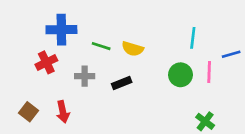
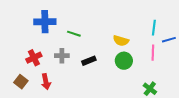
cyan line: (193, 38) -> (154, 28), moved
yellow semicircle: (133, 49) -> (121, 41), moved
red cross: (46, 62) -> (34, 58), moved
green circle: (180, 75) -> (124, 61), moved

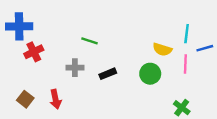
blue cross: (45, 22) -> (19, 26), moved
yellow semicircle: (121, 41) -> (162, 49), moved
red cross: (34, 58) -> (34, 52), moved

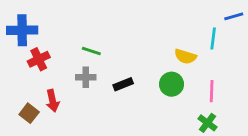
green line: (90, 41) -> (91, 51), moved
blue line: (205, 48) -> (234, 16), moved
pink line: (185, 64) -> (212, 91), moved
red arrow: (56, 99) -> (53, 101), moved

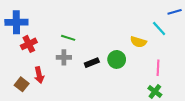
cyan line: (213, 39) -> (159, 28), turned -49
green circle: (172, 84) -> (117, 59), moved

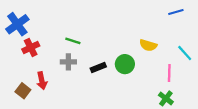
blue line: (175, 12) -> (176, 12), moved
blue cross: (16, 22) -> (17, 24), turned -35
cyan line: (159, 28) -> (185, 53), moved

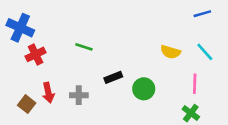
blue cross: (17, 24) -> (20, 28), turned -30
cyan line: (185, 53) -> (205, 52), moved
gray cross: (68, 62) -> (79, 95), moved
green circle: (125, 64) -> (144, 89), moved

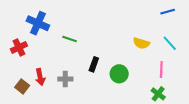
blue cross: (20, 28) -> (38, 23), moved
red cross: (36, 54) -> (19, 47), moved
black rectangle: (113, 77) -> (94, 64), turned -48

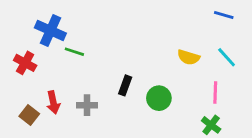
blue line: (168, 12) -> (224, 15), turned 32
green line: (70, 39) -> (74, 52), moved
red cross: (19, 47) -> (25, 63), turned -35

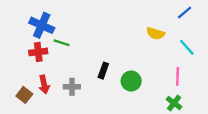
blue line: (224, 15) -> (185, 13), turned -56
yellow semicircle: (188, 57) -> (156, 33), moved
red cross: (25, 63) -> (38, 52), moved, turned -36

